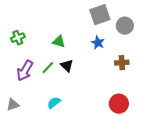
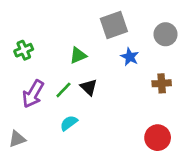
gray square: (100, 15) -> (114, 25), moved
green triangle: (59, 42) -> (78, 55), turned -40
cyan semicircle: (54, 103) -> (69, 123), moved

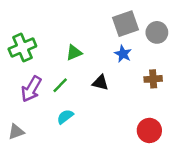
gray square: (114, 25) -> (125, 24), moved
green cross: (24, 50) -> (22, 48), size x1.5
black triangle: (89, 87) -> (100, 83), moved, turned -30

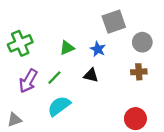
gray circle: (157, 32) -> (142, 42), moved
blue star: (123, 54) -> (98, 49), moved
cyan semicircle: (65, 117) -> (59, 106), size x1.5

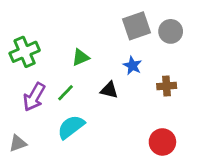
gray circle: (142, 42) -> (171, 31), moved
blue star: (98, 49) -> (132, 66), moved

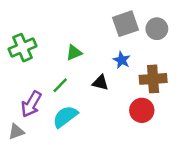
brown cross: (167, 86) -> (153, 79), size x1.5
purple arrow: (34, 97) -> (31, 104), moved
red circle: (162, 142) -> (142, 110), moved

